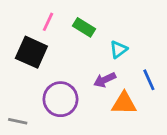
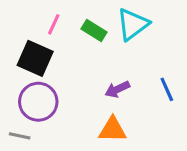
cyan triangle: (118, 49) -> (133, 24), moved, size x1.6
purple circle: (60, 99) -> (38, 102), moved
orange triangle: (124, 103) -> (113, 130), moved

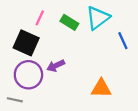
purple arrow: (117, 89) -> (56, 66), moved
blue line: (167, 89) -> (123, 41), moved
orange triangle: (113, 130) -> (101, 88), moved

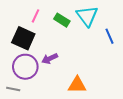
cyan triangle: (98, 18) -> (87, 16), turned -30
orange triangle: (101, 88) -> (77, 85), moved

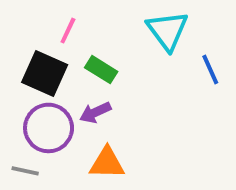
green rectangle: (62, 20) -> (101, 70), moved
orange triangle: (77, 85) -> (107, 163), moved

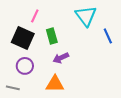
green rectangle: (101, 70) -> (52, 36), turned 42
purple arrow: (95, 112) -> (61, 58), moved
purple circle: (49, 128) -> (25, 66), size x0.7

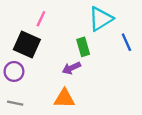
cyan triangle: (86, 16) -> (101, 19), turned 35
green rectangle: (52, 36) -> (83, 47), moved
purple circle: (25, 66) -> (14, 71), moved

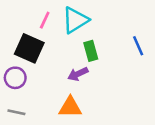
cyan triangle: (101, 19) -> (75, 20), moved

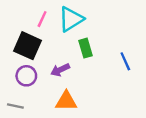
blue line: (138, 46) -> (125, 61), moved
purple arrow: (78, 74) -> (60, 70), moved
purple circle: (15, 78) -> (26, 76), moved

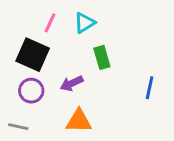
cyan triangle: (71, 19) -> (85, 23), size x0.7
blue line: (125, 61) -> (150, 88), moved, turned 36

